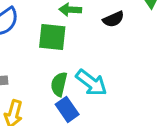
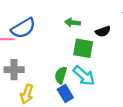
green square: (52, 37) -> (83, 48), moved

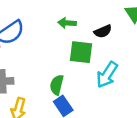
cyan arrow: (84, 76) -> (107, 75), moved, turned 85

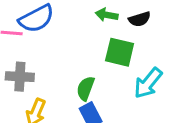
black semicircle: (103, 31) -> (139, 19), moved

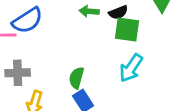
green square: (120, 52) -> (127, 30), moved

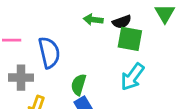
blue semicircle: (27, 20) -> (49, 53), moved, turned -72

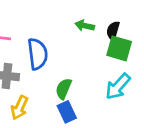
black semicircle: (122, 22) -> (113, 31), turned 120

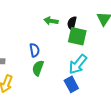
blue semicircle: (38, 54) -> (35, 50), moved, size x0.6
blue rectangle: (67, 112) -> (71, 84), moved

